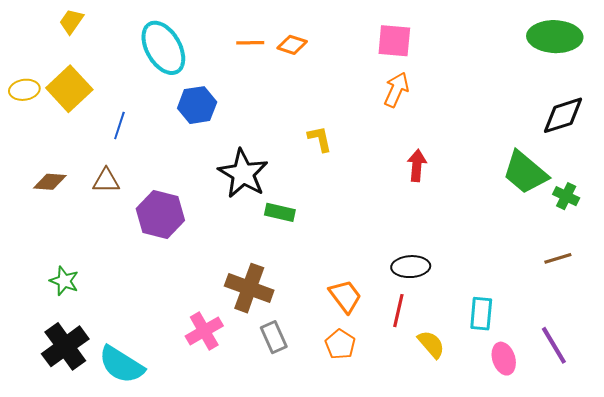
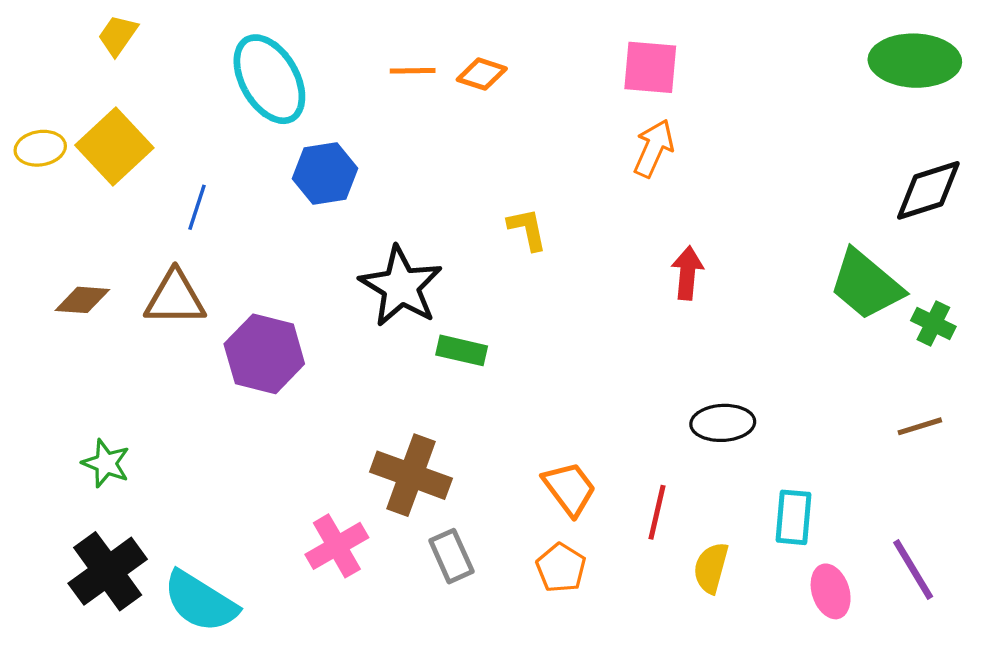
brown triangle: (106, 181) -> (175, 298), size x1.4
black ellipse: (411, 267) -> (723, 423), moved
yellow semicircle: (431, 344) -> (711, 568), turned -124

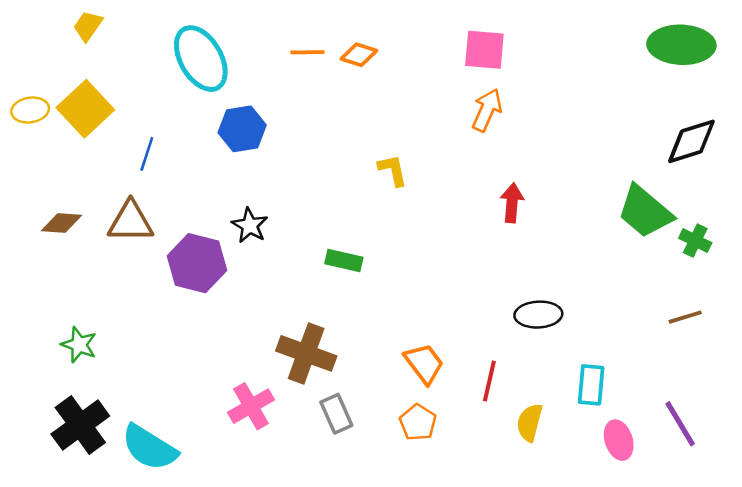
black star: (401, 286) -> (250, 225), moved, size x0.6

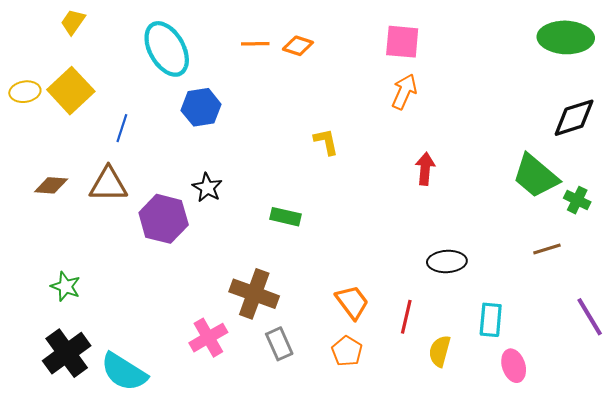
brown line: (685, 317) -> (547, 249), moved
purple line: (680, 424) -> (590, 317), moved

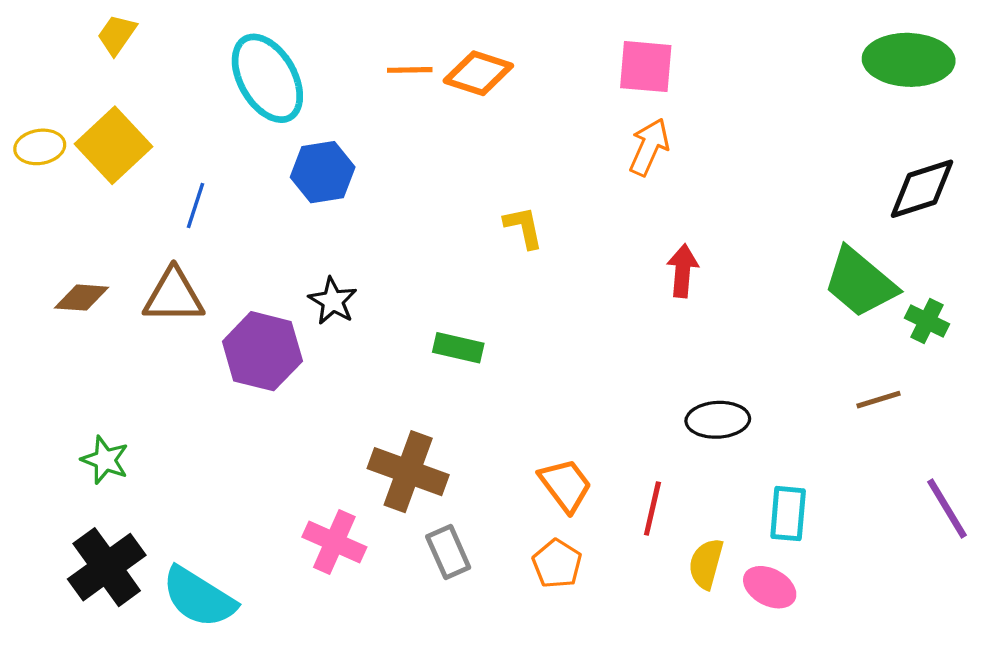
orange diamond: (298, 46) -> (478, 73), size x1.4
pink cross: (208, 338) -> (334, 542), turned -36
pink ellipse: (514, 366) -> (770, 587), moved, turned -44

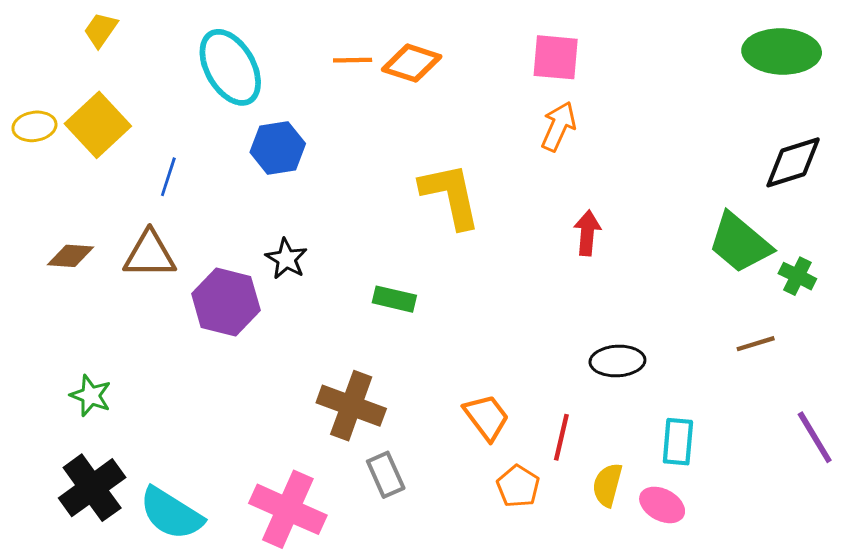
yellow L-shape: (524, 227) -> (450, 195), size x1.8
pink cross: (334, 542) -> (288, 509), moved, size x1.4
orange pentagon: (557, 564) -> (518, 486), moved

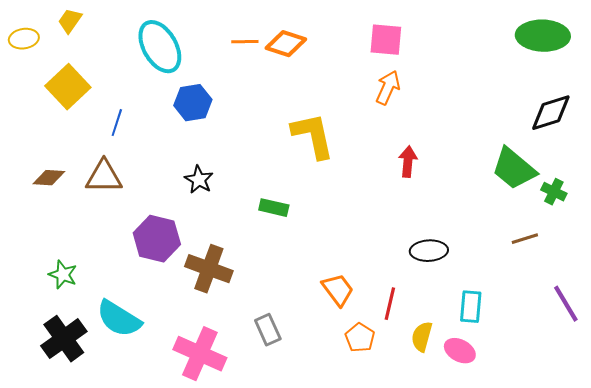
yellow ellipse: (34, 126) -> (24, 39), moved
purple hexagon: (226, 302) -> (157, 239), moved
brown cross: (351, 406) -> (209, 269), moved
cyan semicircle: (171, 514) -> (119, 319), moved

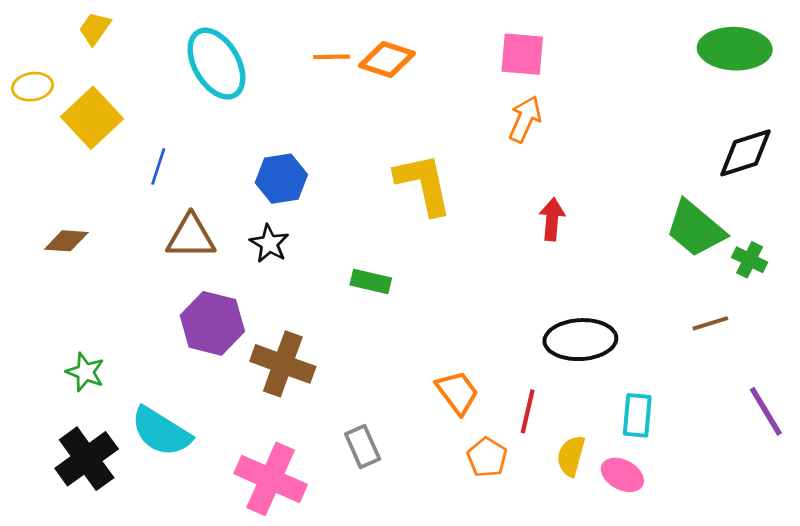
yellow ellipse: (24, 39) -> (32, 87), moved
blue hexagon: (193, 103) -> (281, 179), moved
brown triangle: (104, 177) -> (191, 237), moved
black ellipse: (429, 251) -> (580, 340), size x1.4

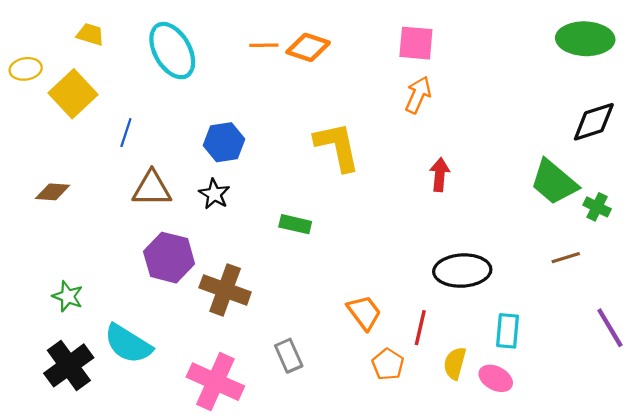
yellow trapezoid: (95, 28) -> (90, 34), moved, turned 72

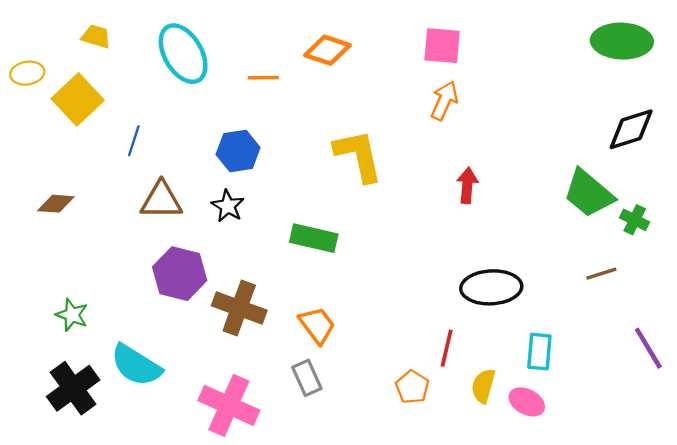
orange line: (264, 45) -> (263, 78), moved
green rectangle: (295, 224) -> (314, 238), size x1.4
orange trapezoid: (364, 313) -> (317, 325), moved

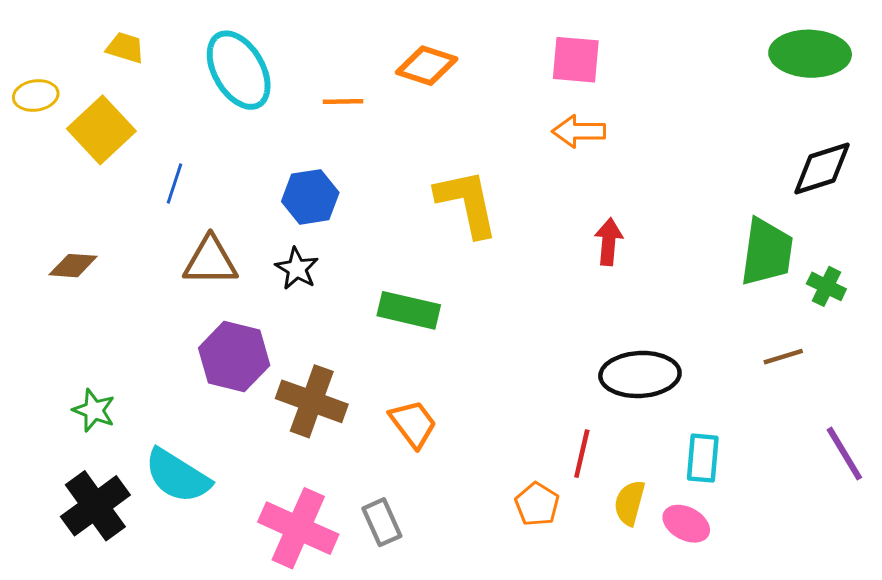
orange arrow: (444, 101) -> (579, 131), turned -114
green trapezoid: (589, 193) -> (767, 252), turned -122
gray rectangle: (307, 378) -> (382, 522), moved

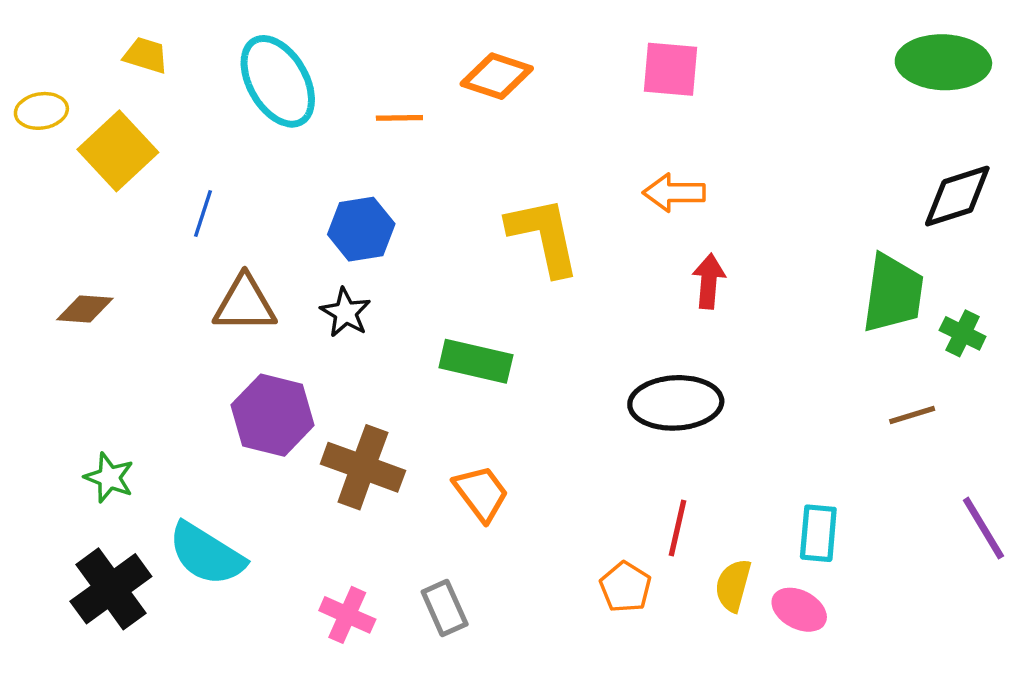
orange arrow: (579, 131) -> (674, 193), moved
black ellipse: (640, 374) -> (676, 403), moved
pink cross: (298, 528) -> (347, 615), size x0.6

